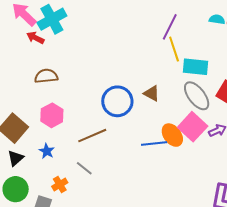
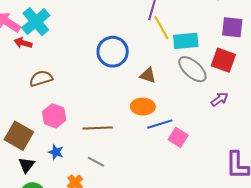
blue circle: (117, 101) -> (113, 52), moved
pink square: (193, 127) -> (178, 137), moved, size x0.7
orange ellipse: (172, 135) -> (143, 107), moved, turned -40
brown line: (92, 136) -> (98, 128), turned 32

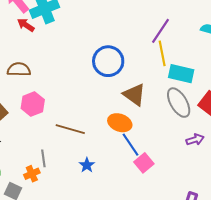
brown triangle: (148, 75) -> (134, 95), size x1.4
brown semicircle: (41, 78) -> (19, 69), moved
blue line: (160, 124) -> (131, 145), turned 55
blue star: (56, 152) -> (87, 165), moved
gray line: (96, 162) -> (43, 158), moved, turned 36

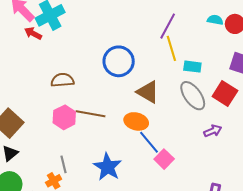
brown semicircle: (19, 69) -> (62, 80), moved
cyan rectangle: (181, 74) -> (192, 67), size x0.7
pink hexagon: (33, 104) -> (64, 117), moved
brown line: (70, 129) -> (91, 114), moved
blue star: (87, 165) -> (107, 167), size x1.8

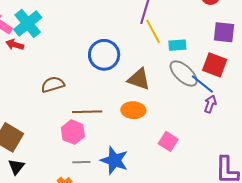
pink hexagon: (64, 117) -> (73, 132), moved
purple arrow: (213, 131) -> (210, 104), turned -36
blue line: (149, 142) -> (202, 84), moved
gray line: (64, 164) -> (81, 162), moved, turned -66

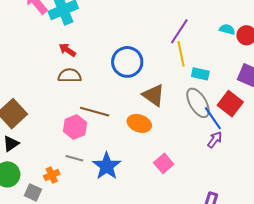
red arrow: (15, 45) -> (67, 50), moved

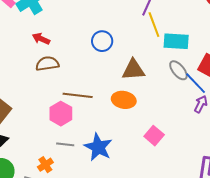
blue circle: (127, 62) -> (102, 41), size x0.7
cyan rectangle: (200, 74) -> (176, 41), size x1.4
brown triangle: (154, 95) -> (133, 70), turned -30
gray ellipse: (198, 103) -> (178, 70), size x0.7

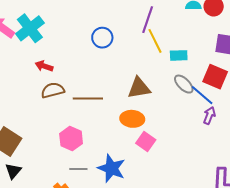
blue circle: (102, 41) -> (102, 38), moved
cyan rectangle: (176, 41) -> (179, 55), size x0.7
brown line: (78, 95) -> (88, 99), moved
pink square: (154, 136) -> (146, 142), moved

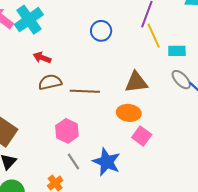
gray line: (78, 169) -> (73, 161), turned 54

